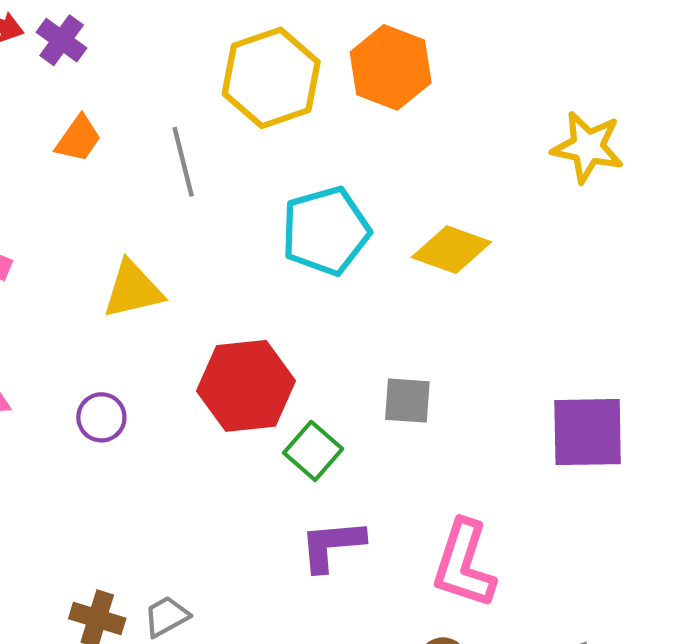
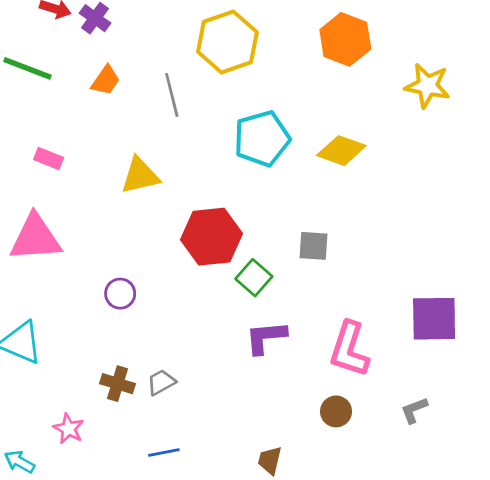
orange hexagon: (391, 67) -> (345, 39), moved
purple circle: (101, 417) -> (120, 294), moved
purple square: (588, 432) -> (434, 319), moved

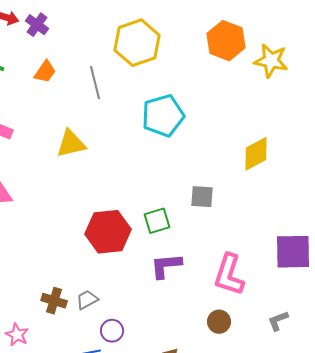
yellow star: (427, 86) -> (271, 61), moved
yellow diamond: (341, 151) -> (256, 154), moved, turned -48
red hexagon: (212, 237) -> (108, 232), moved
green square: (254, 278) -> (157, 221), turned 32
purple circle: (120, 294) -> (112, 331), moved

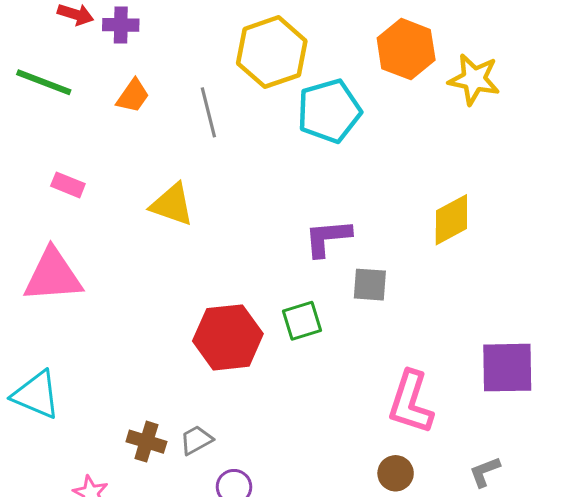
purple cross: (37, 25) -> (121, 25), turned -35
cyan pentagon: (163, 116) -> (329, 111), moved
yellow triangle: (71, 144) -> (172, 205), turned 32
purple L-shape: (166, 266) -> (328, 238), moved

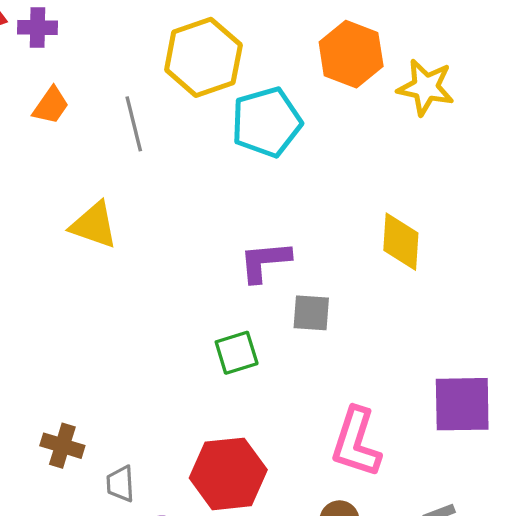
yellow diamond: (451, 220) -> (401, 242), turned -58
red hexagon: (228, 337) -> (228, 474), moved
gray trapezoid: (196, 440) -> (120, 484), turned -64
brown cross: (146, 442) -> (62, 446), moved

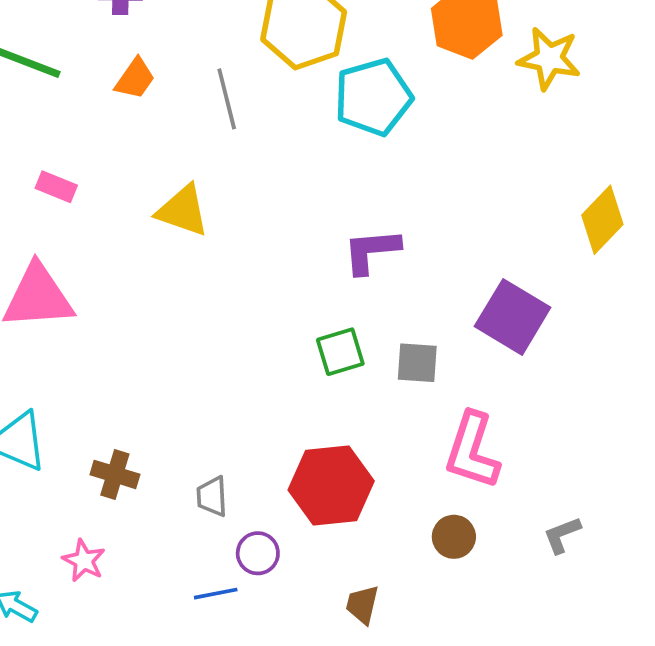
yellow diamond: (401, 242) -> (602, 220), moved, turned 40
gray square: (311, 313) -> (417, 363), moved
purple square: (462, 404) -> (513, 317), moved, turned 32
brown cross: (62, 446) -> (115, 474), moved

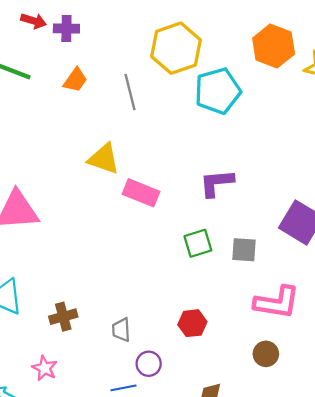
pink rectangle: (56, 187) -> (141, 193), moved, size x1.5
pink L-shape: (472, 451) -> (277, 302), turned -99
brown cross: (115, 474) -> (63, 317), turned -32
red hexagon: (331, 485) -> (192, 323), size x0.6

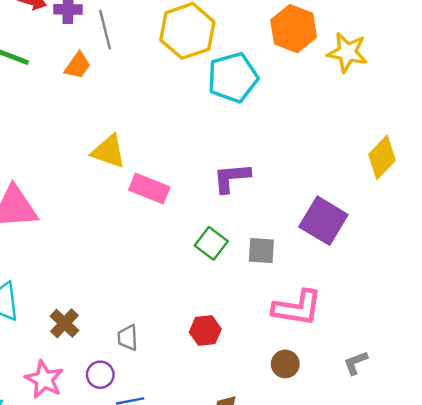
gray line: (130, 92) -> (105, 30), moved
green square: (198, 243) -> (211, 243), turned -36
brown cross: (63, 317) -> (64, 323), turned -32
purple circle: (149, 364) -> (100, 375), moved
pink star: (45, 368) -> (44, 379), size x1.4

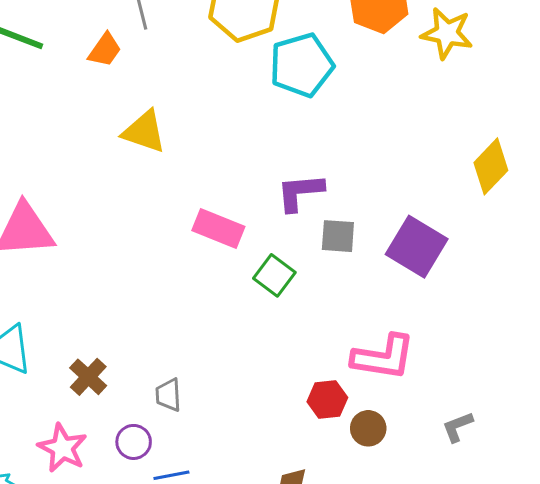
yellow triangle: (109, 151) -> (144, 132), moved
pink rectangle: (149, 188) -> (218, 229), moved
gray square: (261, 251) -> (338, 236), moved
red hexagon: (205, 331) -> (327, 400), moved

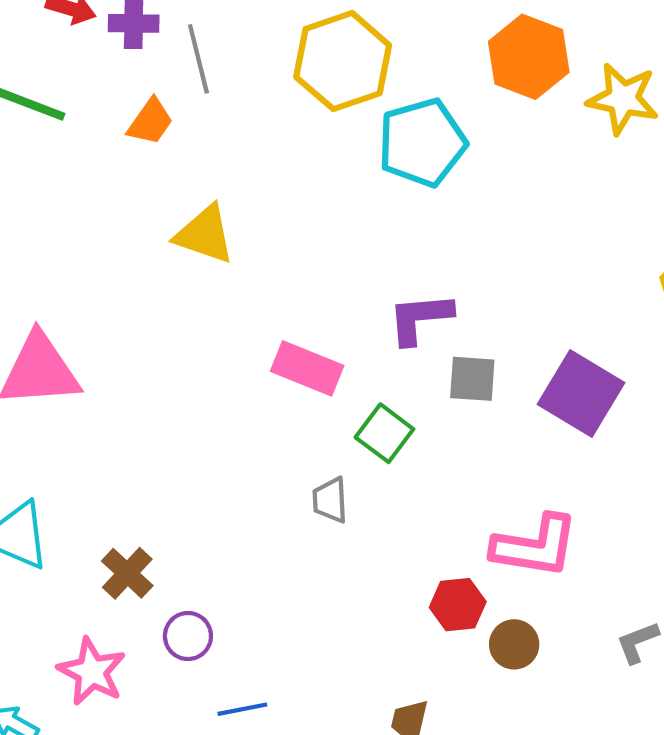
gray trapezoid: (168, 395) -> (330, 500), moved
purple circle: (134, 442) -> (188, 636), moved

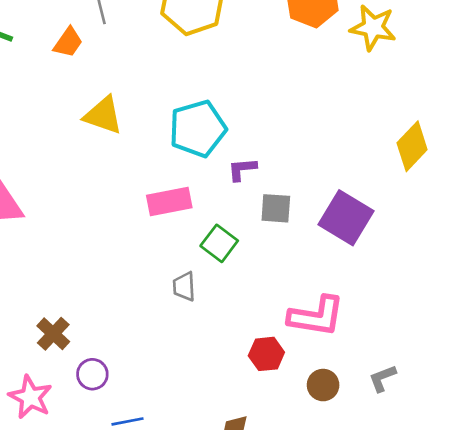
cyan pentagon: (422, 143) -> (198, 129), moved
purple L-shape: (420, 318) -> (242, 169), size x0.7
pink rectangle: (307, 368) -> (169, 202), turned -33
brown circle: (514, 644) -> (323, 385), moved

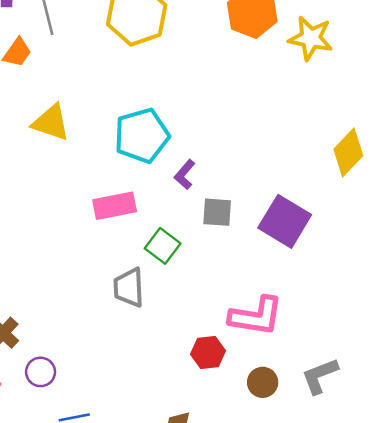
purple L-shape: (242, 169) -> (185, 175), turned -44
gray trapezoid: (184, 287) -> (129, 288), size x1.4
gray L-shape: (382, 378) -> (320, 376), size x1.4

